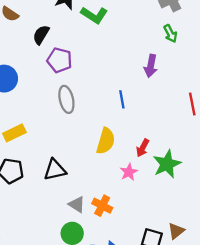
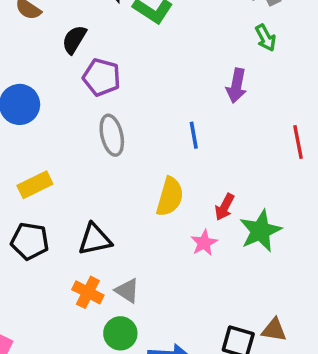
orange cross: (102, 206) -> (88, 292), moved
brown triangle: (176, 231) -> (274, 330), turned 48

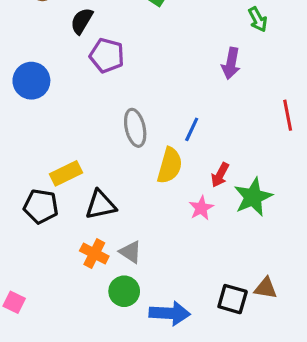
gray ellipse: (112, 135) -> (135, 128), moved
blue line: (194, 135) -> (192, 129), moved, turned 35
yellow rectangle: (35, 185) -> (66, 173), moved

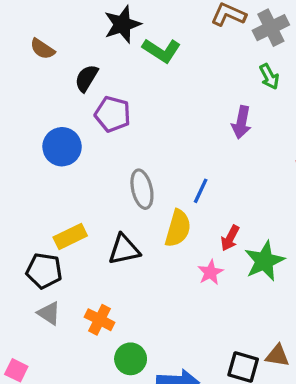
blue circle: (31, 81) -> (62, 147), moved
black triangle: (101, 205) -> (124, 250), moved
gray triangle: (130, 252) -> (49, 313), moved

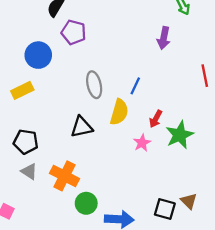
yellow rectangle: (70, 236) -> (22, 90), moved
orange cross: (100, 320) -> (64, 176), size x1.4
brown triangle: (277, 356) -> (189, 201), turned 36

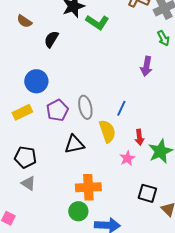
purple pentagon: (74, 32) -> (57, 110), moved, turned 30
yellow semicircle: (119, 112) -> (107, 131), turned -35
red arrow: (156, 119) -> (139, 137), turned -35
orange cross: (64, 176) -> (88, 187), moved, turned -30
black square: (165, 209) -> (147, 193), moved

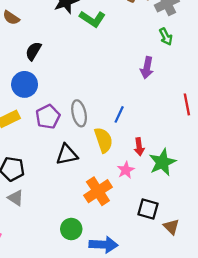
black semicircle: (51, 39) -> (33, 51), moved
orange cross: (88, 187) -> (98, 191), moved, turned -30

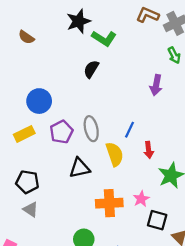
black semicircle: (33, 51) -> (91, 69), moved
red arrow: (139, 147) -> (149, 150), moved
pink star: (126, 170) -> (141, 199), moved
orange cross: (98, 191) -> (109, 203), turned 30

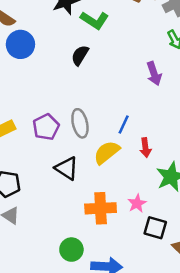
purple arrow: (156, 85) -> (154, 74), turned -30
blue circle: (39, 101) -> (20, 44), moved
yellow semicircle: (115, 154) -> (107, 152), turned -110
black triangle: (80, 168) -> (67, 168), turned 45

